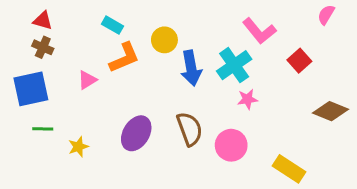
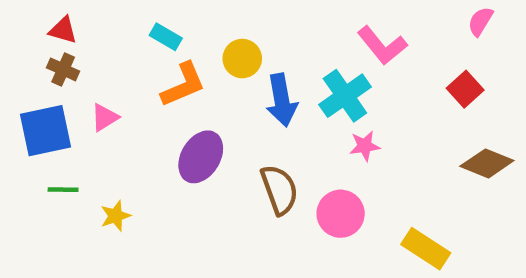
red square: (299, 61) -> (465, 89), moved
pink triangle: (87, 80) -> (105, 118), moved
purple ellipse: (136, 133) -> (201, 157), moved

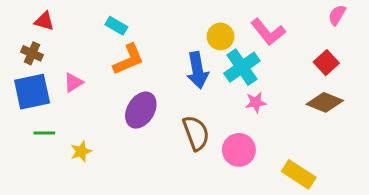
yellow circle: (242, 59) -> (221, 36), moved
brown cross: (63, 69) -> (32, 53), moved
brown diamond: (487, 163) -> (325, 102), moved

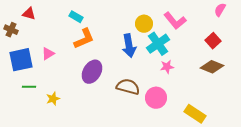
brown cross: (32, 53) -> (11, 30), moved
brown semicircle: (196, 133) -> (128, 87), turned -55

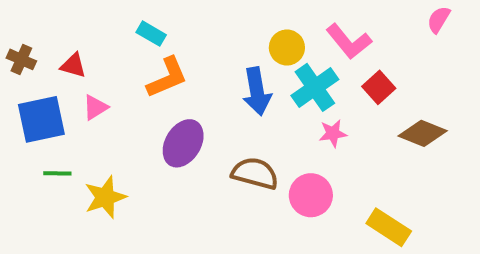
red triangle: (29, 14) -> (73, 65), moved
red square: (213, 41) -> (379, 87), moved
yellow star: (53, 99) -> (105, 197), size x1.5

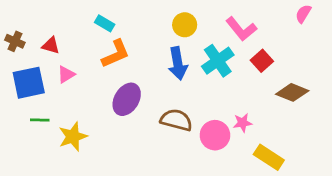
yellow circle: (287, 48) -> (185, 25), moved
pink star: (333, 133) -> (243, 123), moved

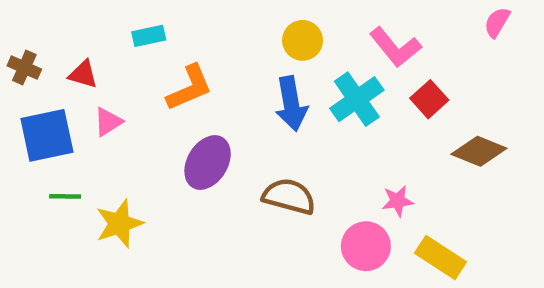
cyan rectangle: (105, 23) -> (149, 36), moved, turned -42
pink circle: (215, 135) -> (366, 246), moved

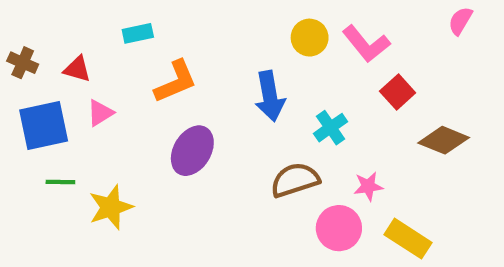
yellow circle: (303, 40) -> (310, 38), moved
cyan cross: (357, 99) -> (331, 128), moved, size x0.7
brown semicircle: (289, 196) -> (295, 180), moved, turned -33

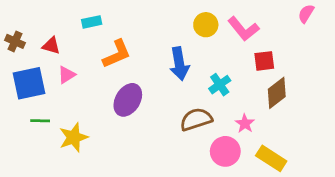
red square: (398, 92) -> (264, 61), turned 35
brown diamond: (444, 140) -> (277, 93), moved, turned -60
pink star: (368, 186) -> (245, 124), turned -30

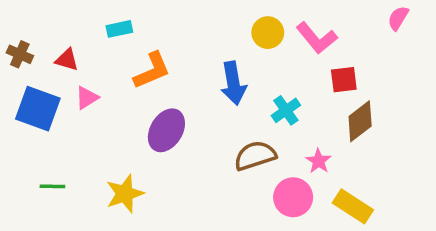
blue square: (29, 83) -> (38, 109), turned 32
green line: (40, 121) -> (52, 186), moved
yellow star: (74, 137) -> (125, 194), moved

